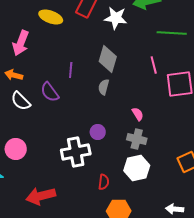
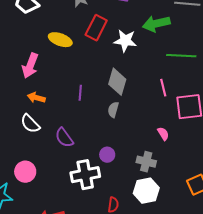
orange arrow: (14, 75) -> (36, 98), moved
purple semicircle: (50, 92) -> (64, 138), moved
pink semicircle: (138, 114) -> (163, 134), moved

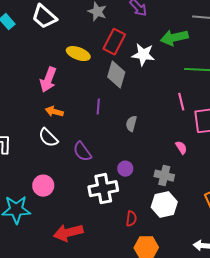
gray diamond: (117, 82) -> (116, 75), moved

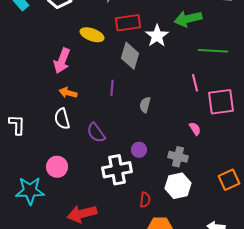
red rectangle: (114, 42) -> (128, 23), turned 55
white star: (143, 55) -> (157, 36), turned 30
white semicircle: (48, 138) -> (62, 119), turned 30

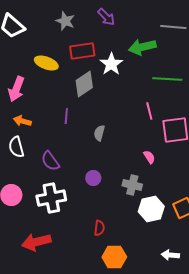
gray diamond: (130, 56) -> (84, 84), turned 40
white cross: (117, 170) -> (51, 198), moved
white hexagon: (178, 186) -> (151, 209), moved

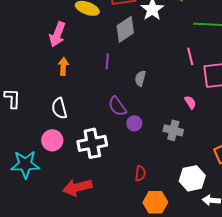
orange arrow: (22, 121) -> (63, 66), turned 78
white semicircle: (16, 147) -> (59, 108), moved
purple semicircle: (50, 161) -> (117, 106), moved
white hexagon: (151, 209) -> (192, 178), moved

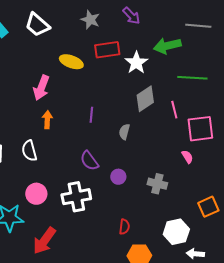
gray diamond: (125, 29) -> (145, 99), moved
pink semicircle: (190, 102) -> (187, 157), moved
purple semicircle: (117, 106) -> (89, 161), moved
white semicircle: (59, 108) -> (29, 151), moved
red arrow: (77, 187) -> (44, 241), moved, turned -40

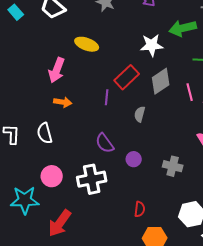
red rectangle: (107, 50) -> (127, 77), moved, turned -35
white star: (136, 63) -> (152, 45), turned 30
orange arrow: (47, 120) -> (63, 102), turned 96

